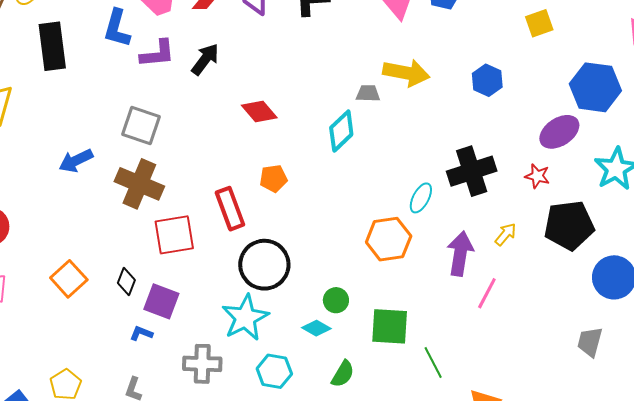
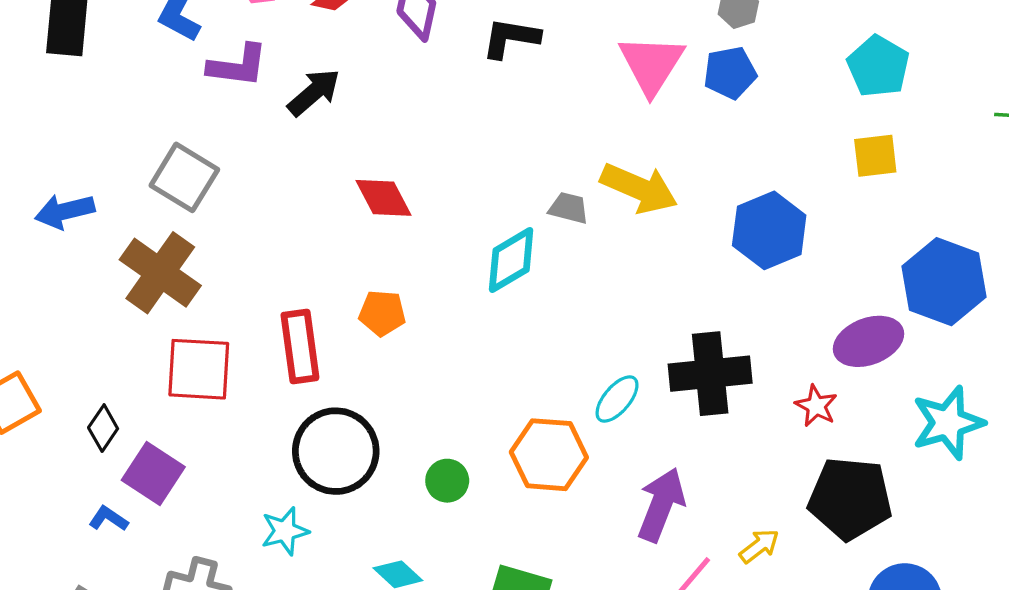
blue hexagon: (487, 80) -> (769, 230), size x1.4
yellow arrow: (506, 234) -> (759, 546), moved
green circle: (336, 300) -> (447, 481), moved
cyan star: (245, 318) -> (285, 531), size x0.6

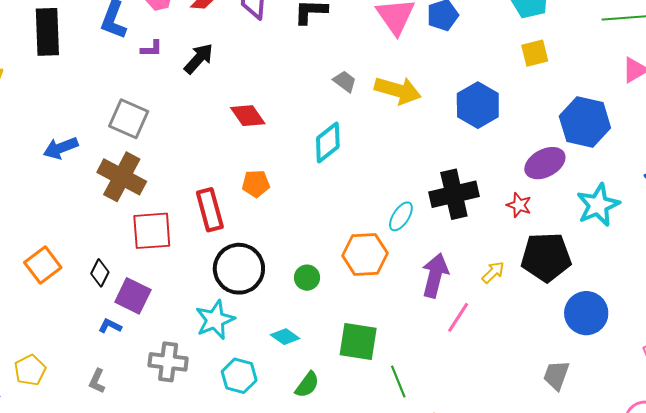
purple L-shape: (238, 66) -> (152, 49), size x0.6
gray trapezoid: (569, 208) -> (345, 81), moved, turned 30
cyan star: (285, 531) -> (215, 320), size x1.4
yellow arrow: (759, 546) -> (493, 272), moved

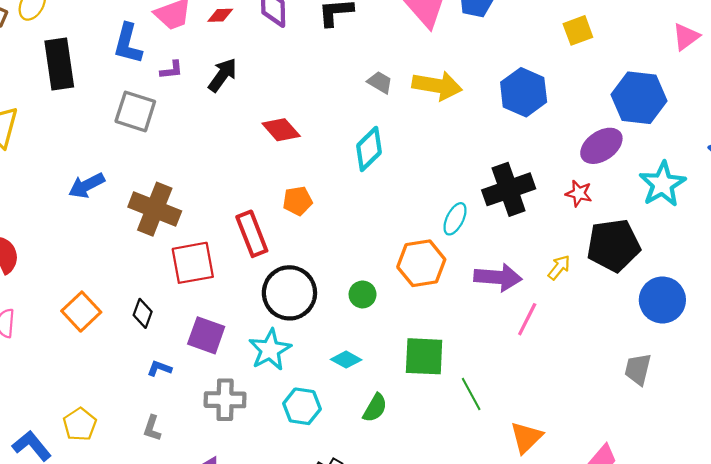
gray square: (129, 119) -> (135, 111), moved
purple arrow: (435, 275) -> (498, 277), turned 87
purple square: (133, 296) -> (206, 335), moved

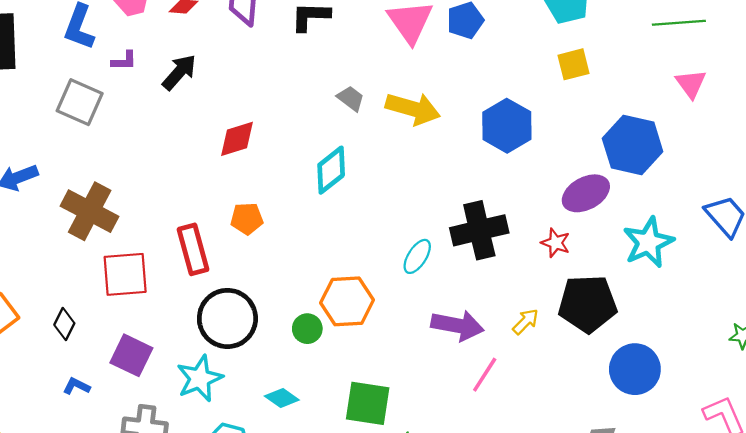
pink triangle: (686, 37) -> (691, 84), turned -36
red diamond: (281, 130) -> (237, 139), turned -72
orange hexagon: (421, 263) -> (347, 301), moved

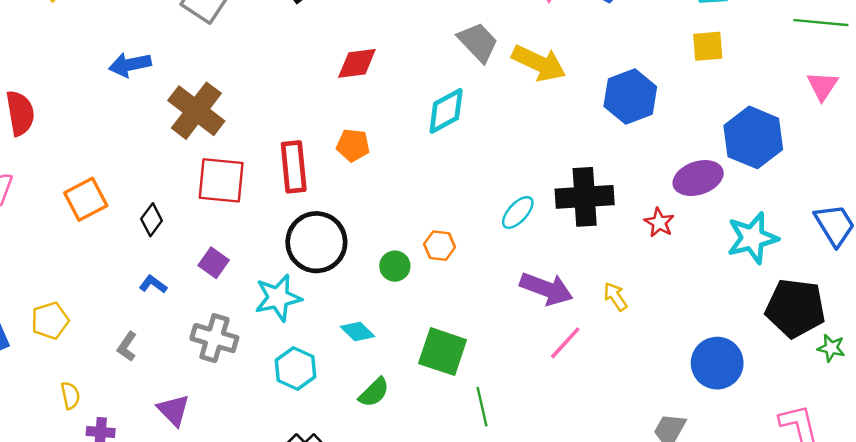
gray trapezoid: (351, 98) -> (478, 42), size x1.5
orange hexagon: (347, 301) -> (440, 246), size x0.6
black pentagon: (588, 304) -> (795, 308), moved
yellow arrow: (526, 322) -> (615, 297), turned -88
purple square: (131, 355) -> (214, 263), size x0.7

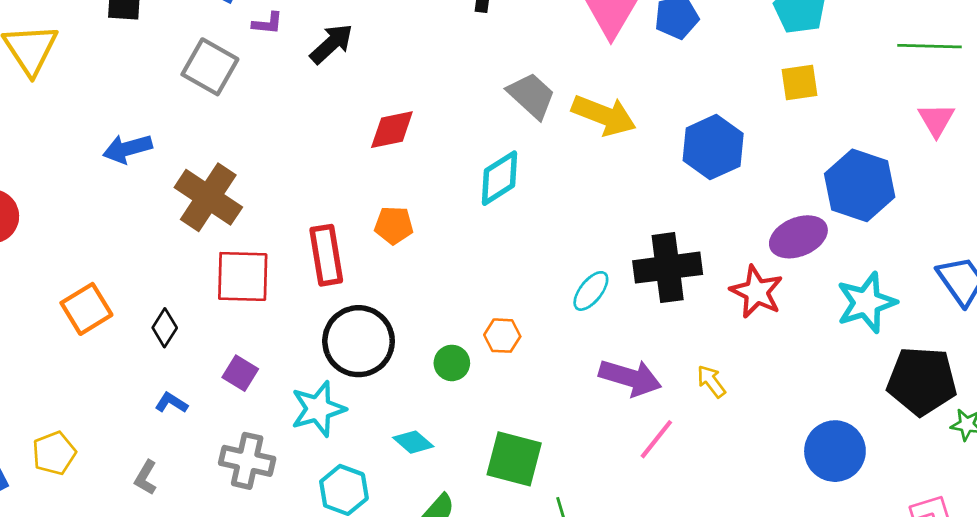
red star: (659, 223) -> (757, 292), size x1.5

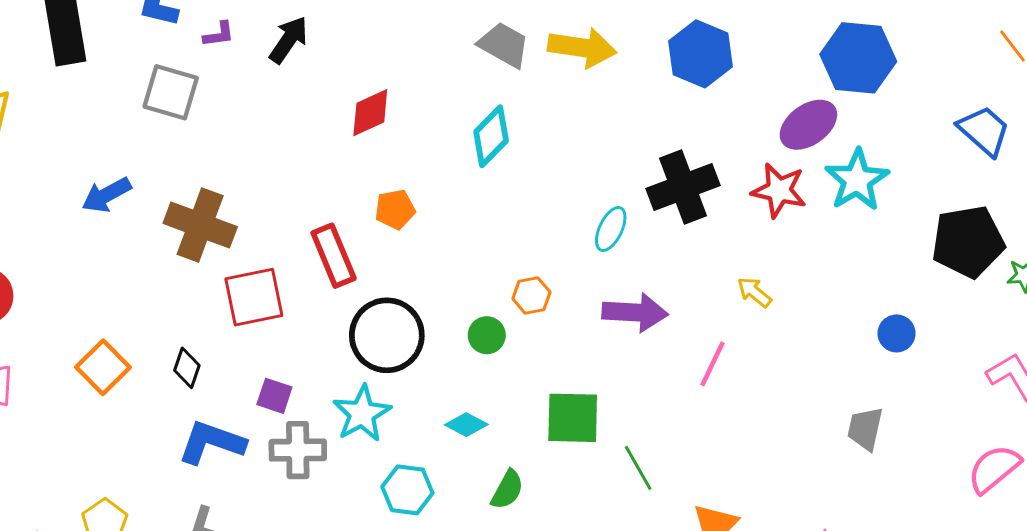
cyan star: (866, 303) -> (857, 180), moved
purple arrow: (630, 378) -> (635, 312), moved
blue L-shape: (171, 403) -> (212, 442), size x2.0
blue circle: (835, 451) -> (897, 333), size x0.6
gray cross: (247, 461) -> (298, 450), moved

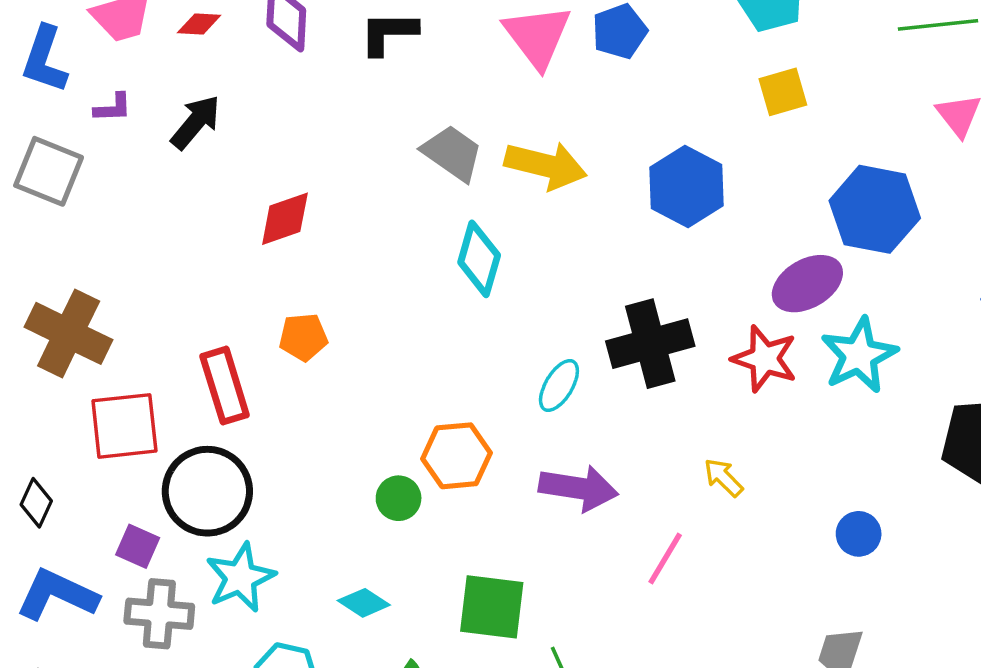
cyan diamond: (491, 136) -> (479, 259), moved, turned -34
orange hexagon: (531, 295) -> (456, 456), size x1.5
blue circle: (897, 333) -> (859, 534), moved
black circle: (387, 335) -> (207, 491), moved

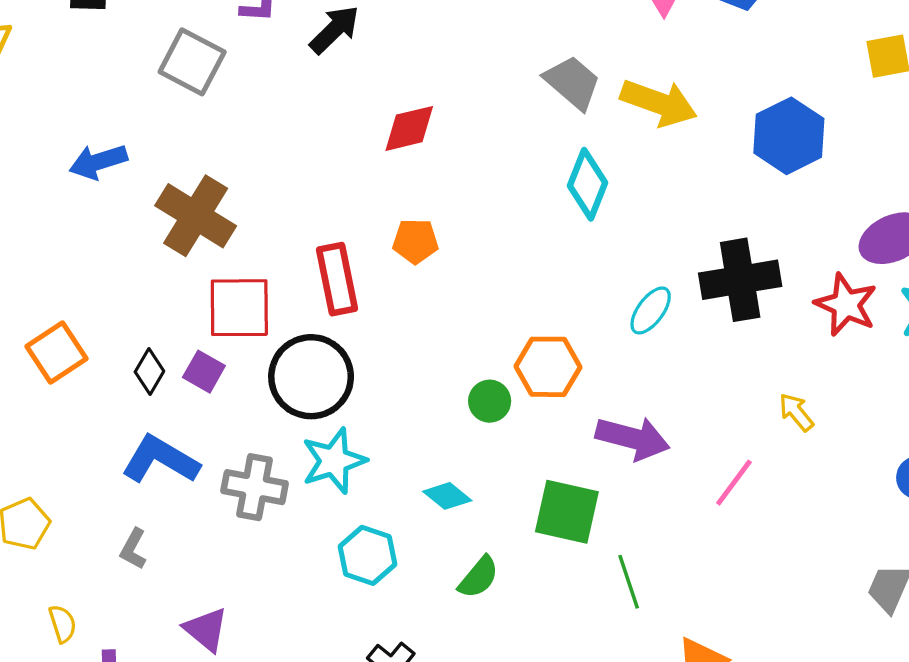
purple arrow: (578, 488) -> (633, 438), moved
purple square: (138, 546) -> (204, 372), moved

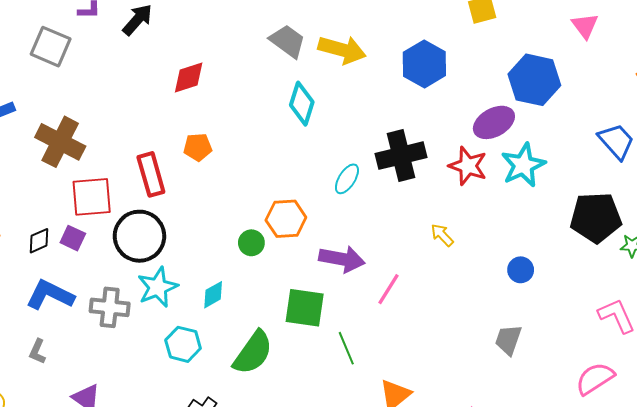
black diamond: (149, 371) -> (39, 241), turned 40
pink line: (734, 483) -> (389, 289), moved
cyan diamond: (447, 496) -> (213, 295), moved, turned -64
green semicircle: (479, 577) -> (253, 353), size x1.6

